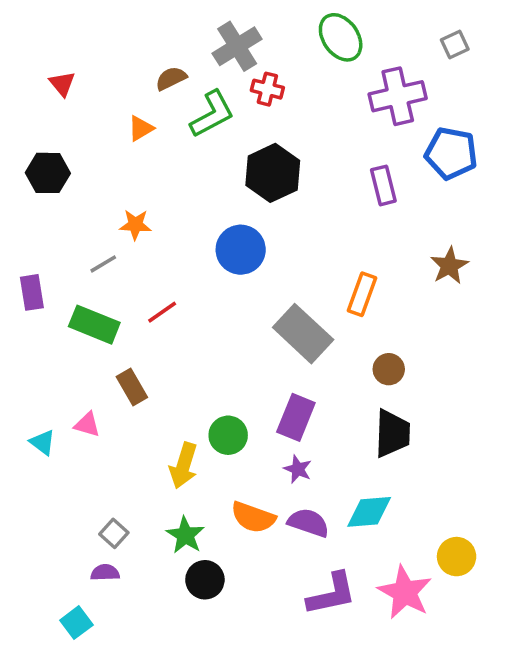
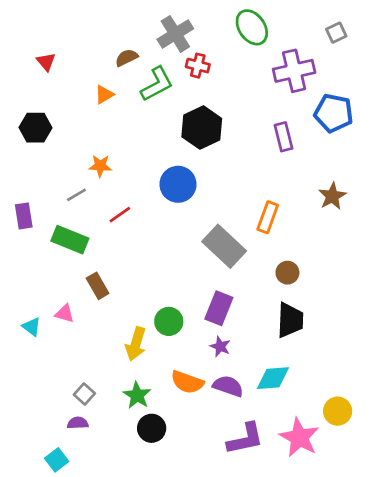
red line: (162, 312) -> (120, 215), moved

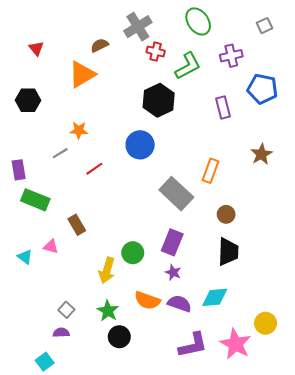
purple cross: (294, 71) -> (231, 56), size x0.7
green L-shape: (157, 84) -> (188, 66), moved
orange triangle: (104, 95) -> (82, 74), size x1.8
green rectangle: (70, 240) -> (35, 200), moved

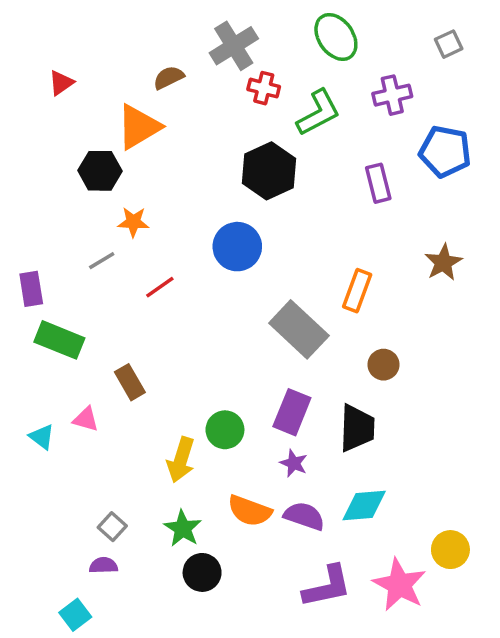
red triangle: (36, 48) -> (61, 83), turned 35
black hexagon: (28, 100) -> (100, 171), moved
black trapezoid: (228, 252) -> (357, 428), moved

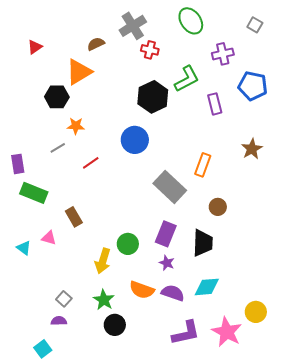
gray square: (449, 44) -> (255, 25), turned -35
green L-shape: (318, 113) -> (187, 79), moved

